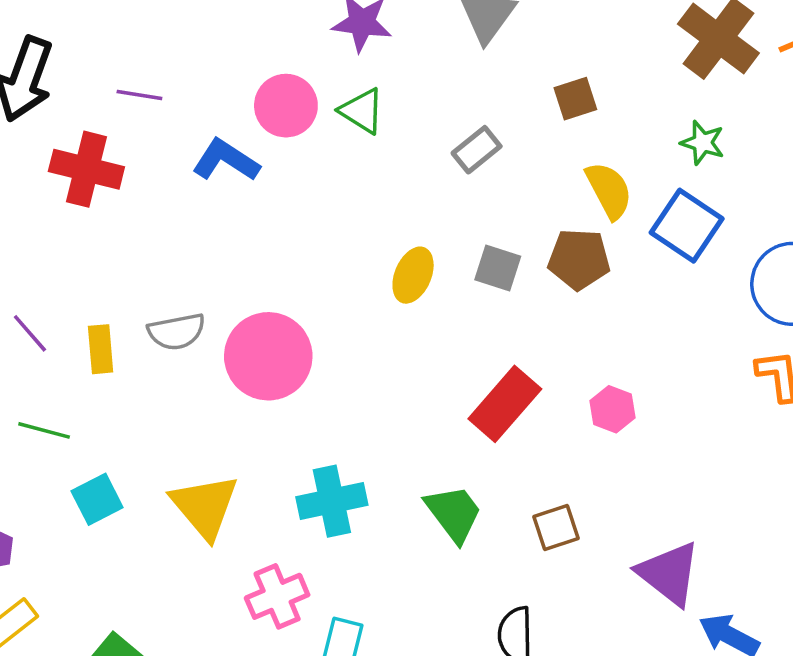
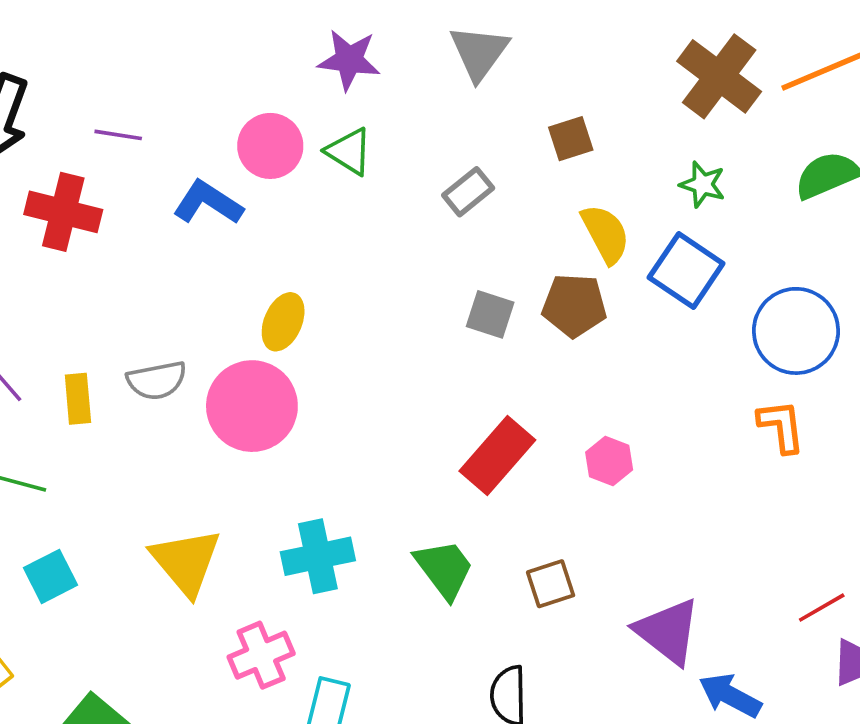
yellow ellipse: (413, 275) -> (283, 322), moved
cyan square: (97, 499) -> (50, 576), moved

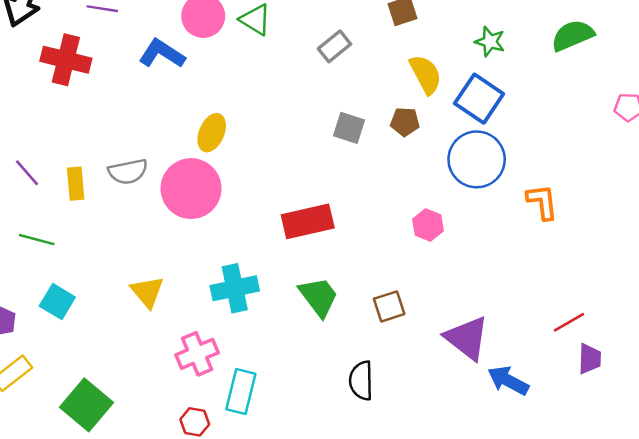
brown pentagon: (574, 305) -> (405, 122), size x0.7
blue circle: (796, 331) -> (477, 159), moved
red rectangle: (497, 456) -> (308, 221), moved, turned 36
yellow triangle: (186, 562) -> (147, 292), size x0.7
cyan square: (50, 576) -> (57, 302), turned -32

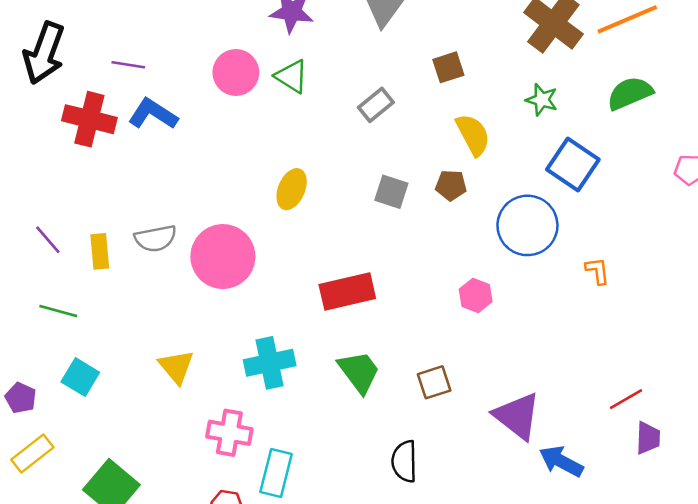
blue L-shape: (162, 54) -> (153, 114), moved
blue square: (479, 99) -> (573, 165), moved
yellow ellipse: (212, 133) -> (292, 189), moved
orange L-shape: (542, 202) -> (597, 271), size x0.7
pink cross: (197, 354) -> (229, 433), turned 33

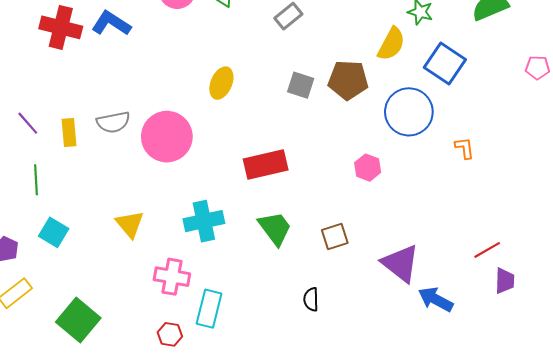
yellow semicircle: (473, 135) -> (391, 44), moved, turned 56
brown pentagon: (451, 185) -> (348, 80), size x1.6
green line: (58, 311) -> (36, 180), turned 72
black semicircle: (404, 461) -> (311, 299), size x0.7

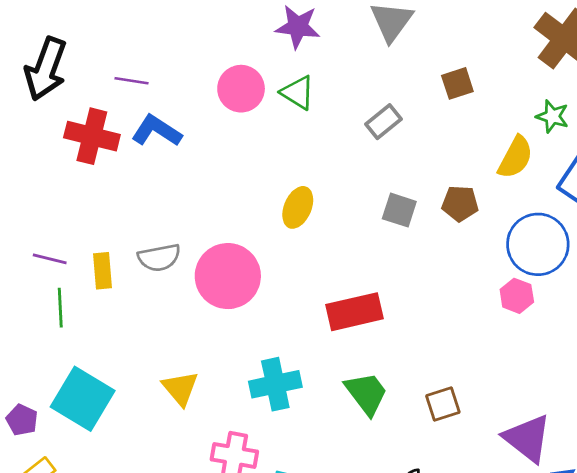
brown pentagon: (348, 80) -> (460, 203), size x0.7
purple line: (28, 123) -> (50, 259), turned -35
pink hexagon: (368, 168) -> (517, 296), moved
green line: (36, 180) -> (60, 308), moved
cyan square: (54, 232) -> (83, 399), size x1.6

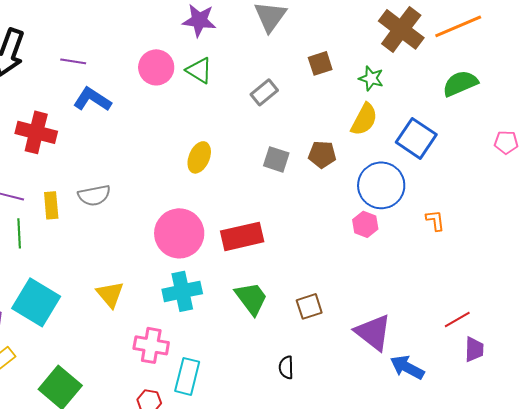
green star: (552, 116) -> (371, 78), moved
red cross: (92, 136) -> (36, 132), moved
pink circle: (228, 276) -> (179, 233), moved

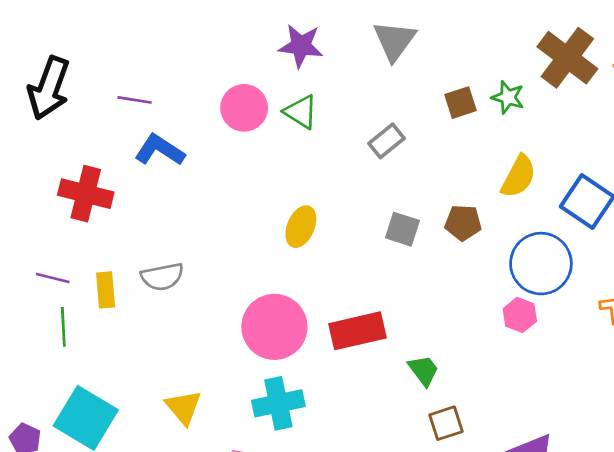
green star: (371, 78) -> (508, 97), moved
green trapezoid: (251, 298) -> (424, 370), moved, size x0.7

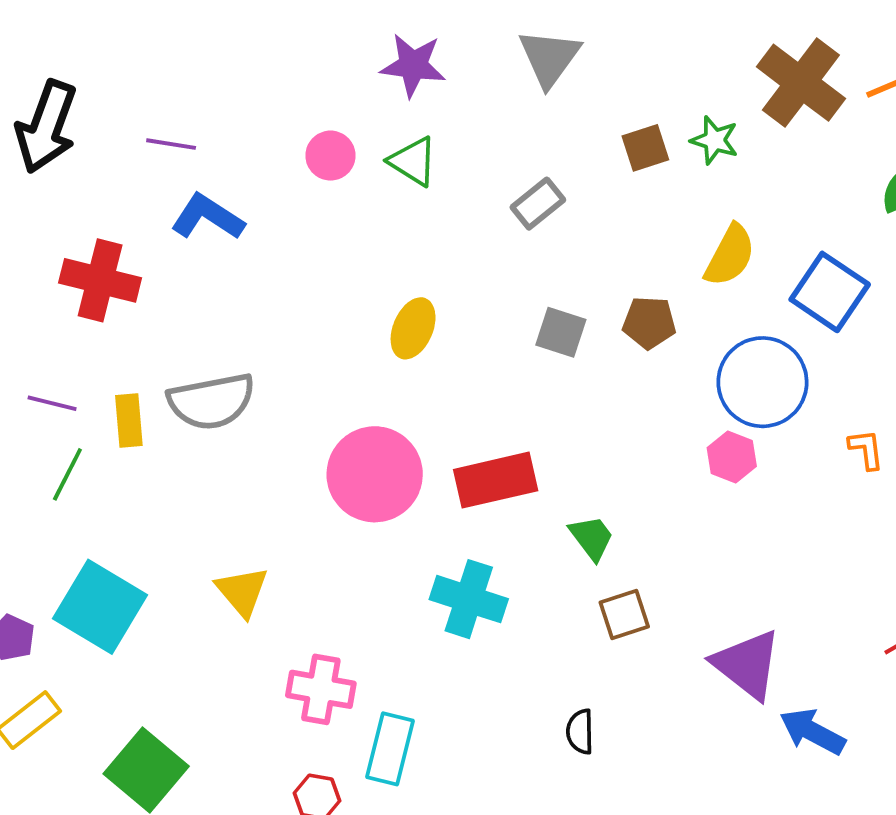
pink circle: (244, 108) -> (330, 156), size x0.7
gray semicircle: (162, 277) -> (211, 401), size x1.4
green line: (63, 327) -> (67, 474), turned 30
cyan cross: (278, 403) -> (469, 599), moved, turned 30

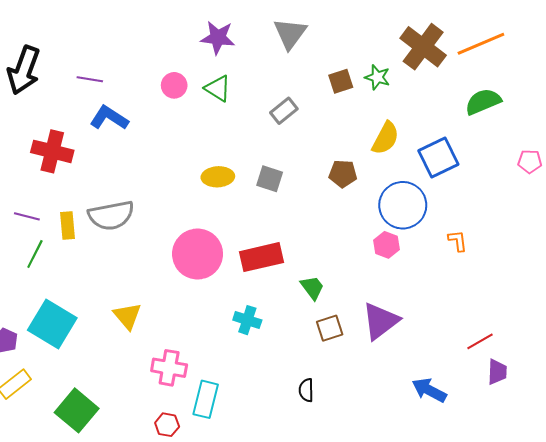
blue square: (830, 292) -> (438, 157), turned 30
yellow ellipse: (413, 328) -> (218, 177), turned 64
gray square: (561, 332) -> (270, 179), moved
cyan cross: (469, 599) -> (247, 320), size x0.7
purple triangle: (747, 664) -> (380, 321), moved, turned 45

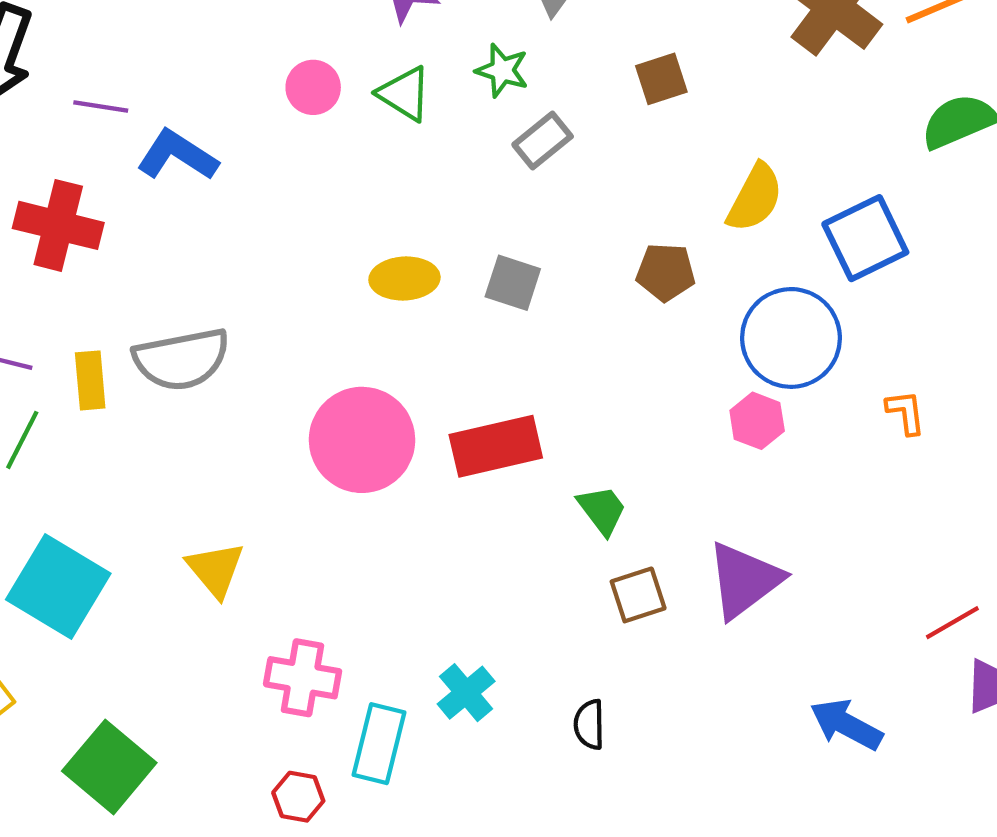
green star: (377, 77) -> (502, 70), moved
purple line: (90, 79) -> (101, 106), moved
cyan cross: (247, 320) -> (466, 693), moved, turned 32

